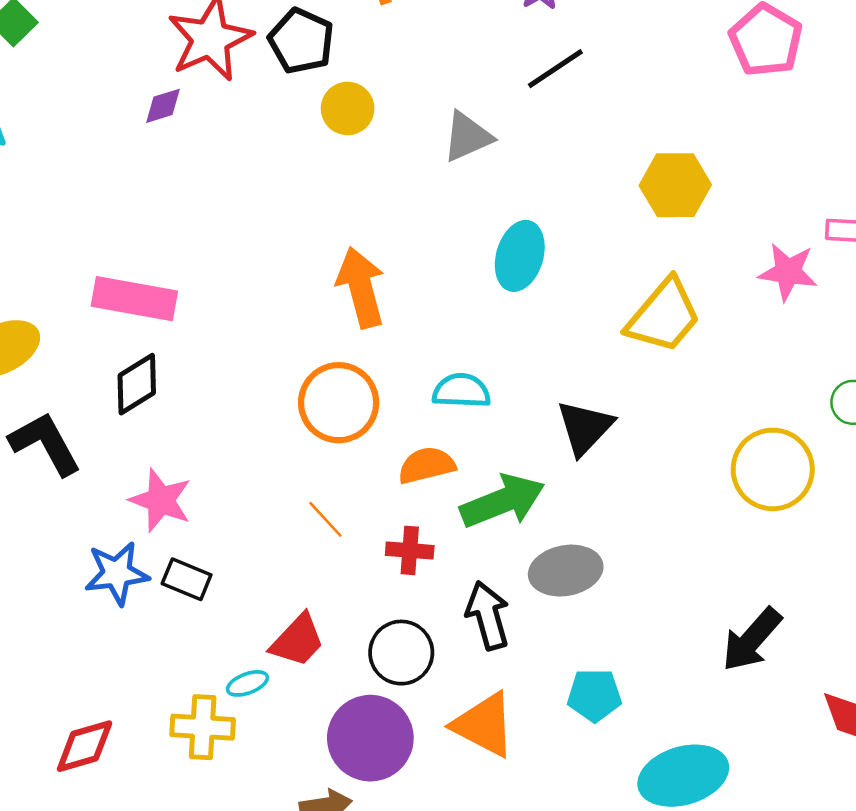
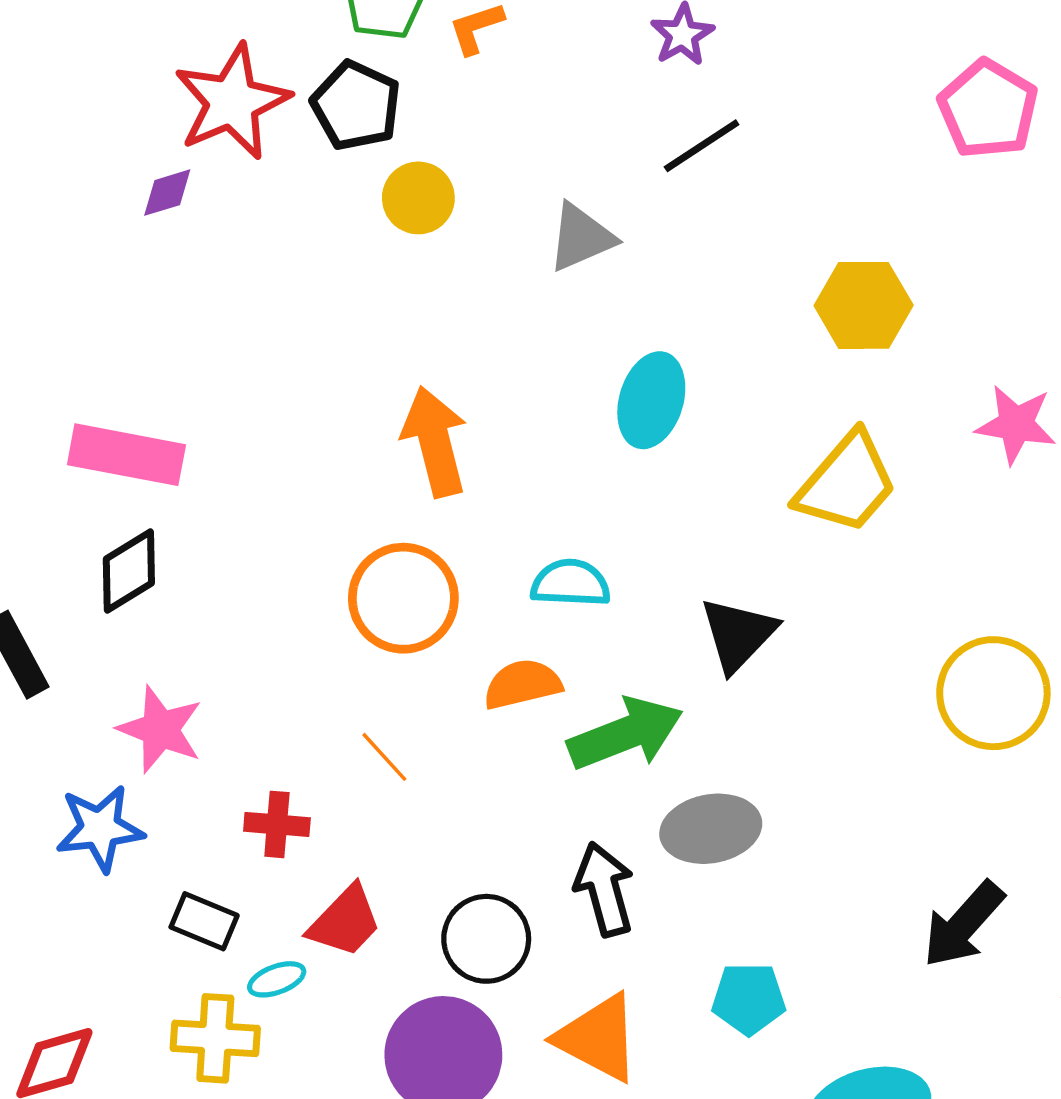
red cross: (410, 550) -> (277, 824), moved
black rectangle: (187, 579) -> (204, 921), moved

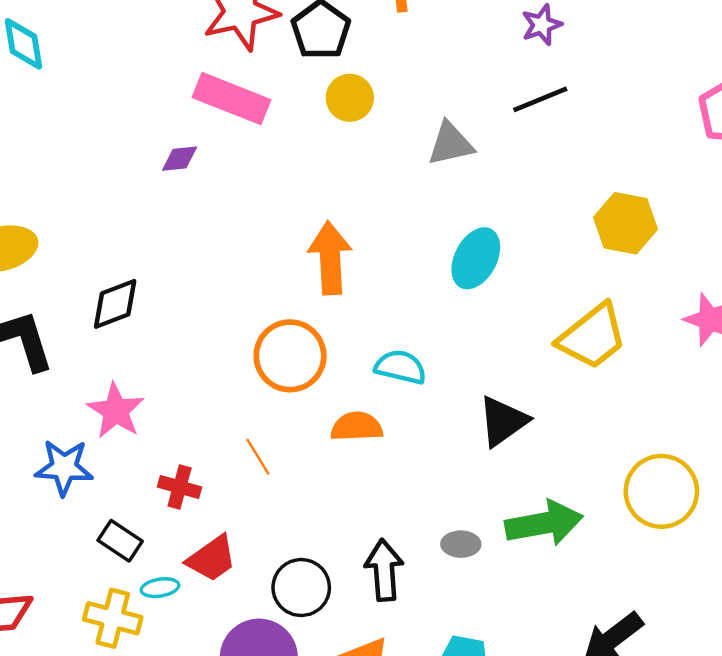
purple diamond: (167, 193) -> (180, 159), moved
pink rectangle: (126, 455) -> (232, 99), moved
green arrow: (625, 734) -> (544, 523), moved
gray ellipse: (711, 829) -> (461, 544), size x0.6

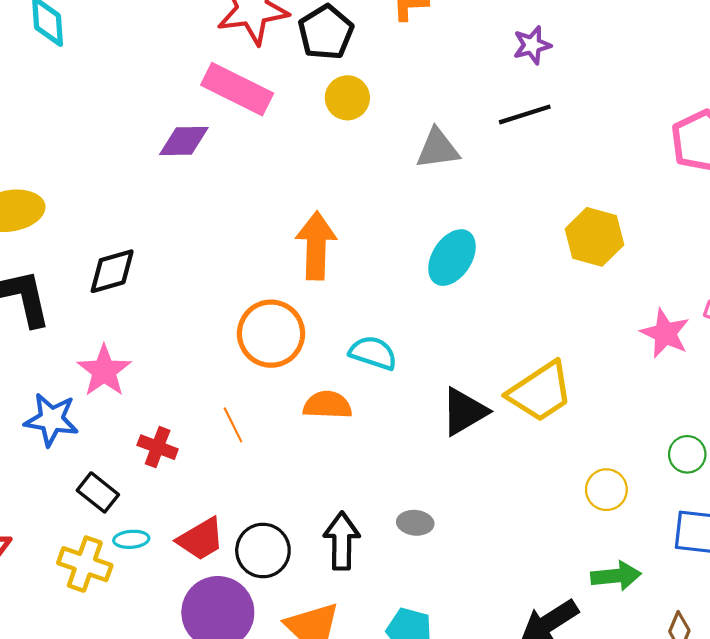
purple diamond: (180, 159) -> (184, 141), size x1.4
yellow trapezoid: (592, 337) -> (540, 392), moved
yellow circle: (661, 491) -> (606, 490), size x0.6
green arrow: (544, 523) -> (616, 576), moved, size x0.7
red trapezoid: (212, 558) -> (201, 539), moved

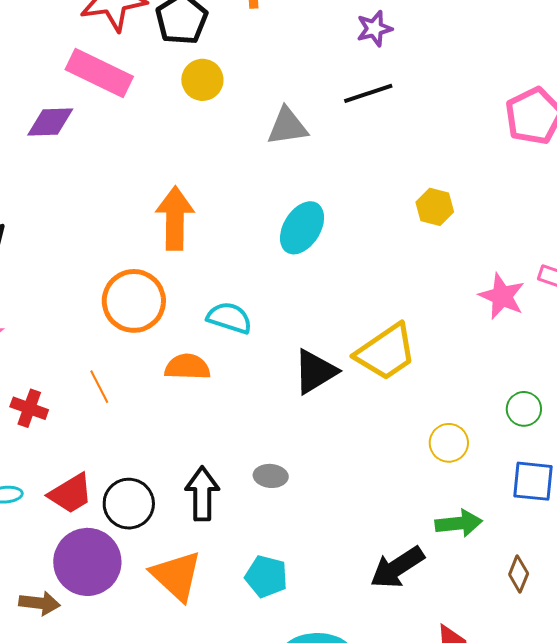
yellow hexagon: (594, 237) -> (435, 207), size x0.7

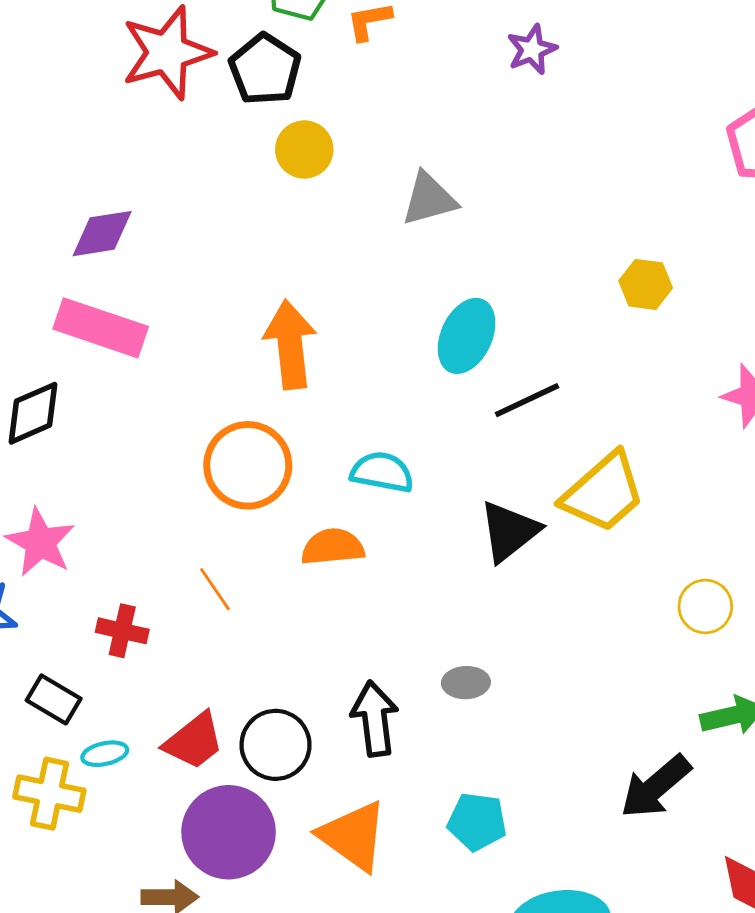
pink rectangle: (99, 73) -> (101, 328), moved
black line: (368, 93) -> (527, 400), moved

